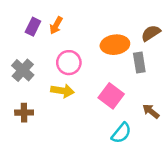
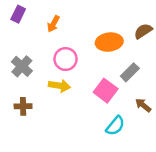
purple rectangle: (33, 27) -> (18, 14), moved
gray rectangle: (139, 63) -> (130, 72), moved, turned 54

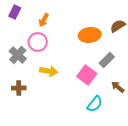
pink circle: (66, 59) -> (38, 42), moved

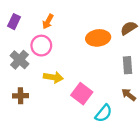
purple rectangle: (15, 12) -> (14, 22), moved
gray rectangle: (107, 60) -> (128, 65), moved, turned -49
pink square: (87, 75) -> (82, 94), moved

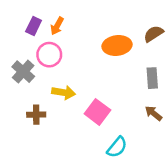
purple rectangle: (14, 22) -> (34, 26), moved
brown cross: (21, 96) -> (36, 115), moved
cyan semicircle: (104, 113) -> (117, 147), moved

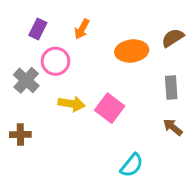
orange arrow: (57, 26) -> (82, 29), moved
pink square: (97, 112) -> (110, 108), moved
brown cross: (36, 115) -> (20, 134), moved

